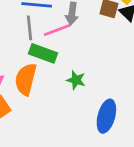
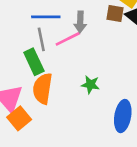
green rectangle: (43, 53) -> (34, 62), moved, turned 50

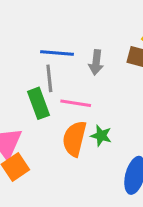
pink line: (68, 39) -> (76, 103), moved, turned 30
orange semicircle: (43, 89) -> (74, 139), moved

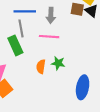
pink line: (76, 103) -> (49, 37), moved
orange semicircle: (74, 139) -> (41, 67), size x0.6

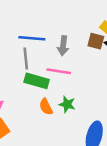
green rectangle: (15, 45) -> (37, 81), moved, turned -54
orange semicircle: (41, 67) -> (46, 107), turned -40

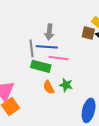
blue line: (32, 38) -> (47, 47), moved
gray arrow: (63, 46) -> (49, 32), moved

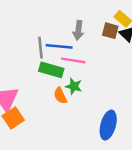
gray arrow: (49, 32) -> (78, 30), moved
green star: (66, 85) -> (74, 86), moved

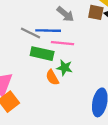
gray arrow: (78, 30) -> (65, 14), turned -54
gray line: (41, 48) -> (30, 33), turned -54

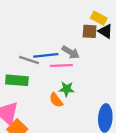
gray arrow: (65, 14) -> (71, 52), moved
green rectangle: (42, 54) -> (17, 80), moved

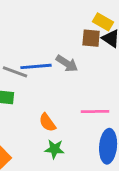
pink line: (61, 65) -> (95, 112), moved
green star: (67, 89) -> (54, 149), moved

